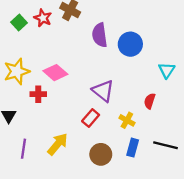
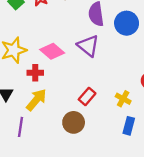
purple triangle: (103, 91) -> (88, 46), moved
yellow arrow: (58, 144) -> (36, 100), moved
brown circle: (101, 154) -> (74, 122), moved

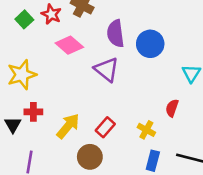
pink diamond: (52, 51) -> (69, 45), moved
red cross: (35, 73) -> (33, 112), moved
yellow arrow: (36, 100) -> (68, 126), moved

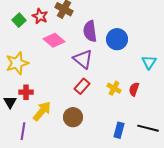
yellow arrow: (68, 126) -> (42, 111), moved
red rectangle: (105, 127) -> (82, 86), moved
yellow cross: (146, 130) -> (114, 88), moved
brown circle: (90, 157) -> (73, 117), moved

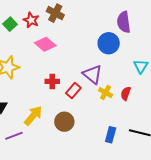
purple semicircle: (90, 31) -> (124, 22), moved
purple triangle: (83, 59) -> (92, 74), moved
red cross: (26, 92) -> (52, 81), moved
purple line: (23, 131) -> (14, 136), turned 60

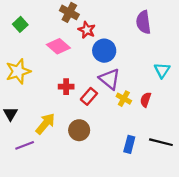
red star: (31, 20) -> (87, 30), moved
blue circle: (109, 43) -> (104, 51), moved

